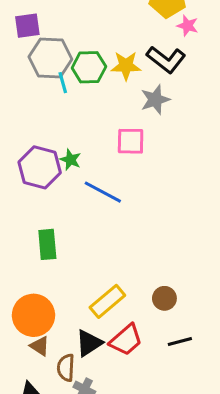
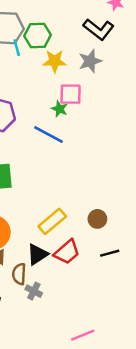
yellow star: (126, 66) -> (55, 61), moved
green star: (70, 160) -> (59, 109), moved

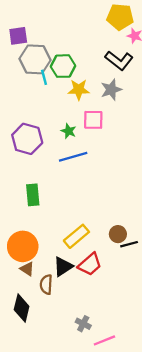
green star: (59, 109) -> (69, 131), moved
blue line: (48, 135) -> (73, 157), turned -44
black line: (110, 253) -> (129, 244), moved
gray cross: (34, 291) -> (83, 324), moved

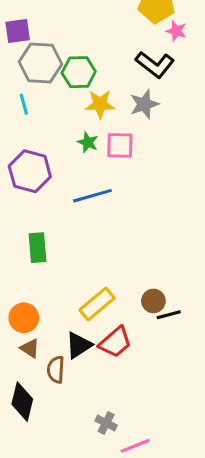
cyan line: (44, 77) -> (24, 104), moved
green star: (69, 131) -> (88, 142), moved
orange circle: (23, 246) -> (24, 318), size x0.7

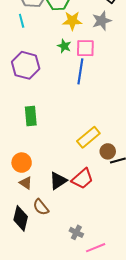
blue line: (92, 196) -> (80, 71), moved, turned -65
yellow rectangle: (97, 304) -> (88, 137), moved
brown semicircle: (56, 370) -> (41, 207), moved, turned -42

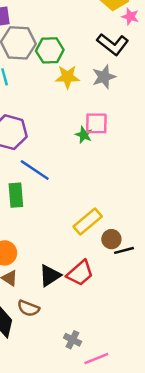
green star: (64, 46) -> (84, 135), moved
pink square: (85, 48) -> (96, 123), moved
blue line: (80, 71) -> (35, 170), moved, turned -65
brown semicircle: (41, 207) -> (28, 308), turned -30

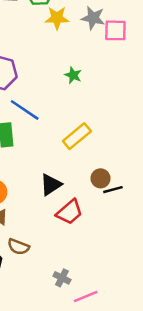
gray star: (104, 77) -> (93, 18), turned 30
pink square: (96, 123) -> (115, 30), moved
yellow rectangle: (88, 222) -> (77, 136), moved
black triangle: (50, 276) -> (51, 185), moved

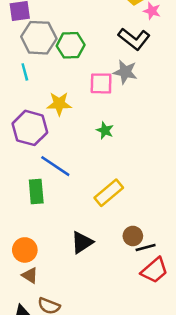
yellow star: (57, 18) -> (59, 104), moved
pink square: (115, 30) -> (101, 83), moved
red trapezoid: (69, 212) -> (154, 270), moved

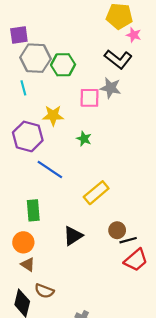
green star: (105, 130) -> (84, 139), moved
green rectangle: (36, 191) -> (33, 210), moved

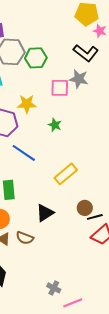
brown semicircle: (44, 291) -> (25, 238), moved

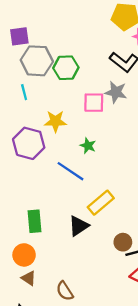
blue line: (24, 153) -> (71, 171), moved
black triangle: (45, 213) -> (79, 226), moved
brown semicircle: (25, 238) -> (65, 291), moved, turned 36

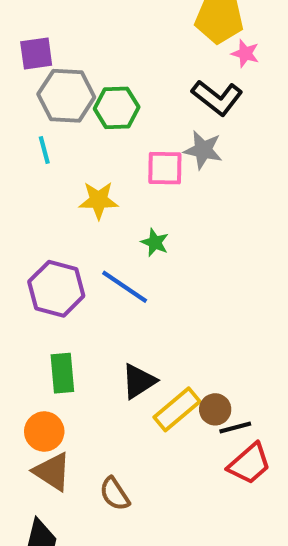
purple hexagon: (29, 143) -> (56, 289), moved
yellow rectangle: (101, 203) -> (177, 409), moved
brown triangle: (29, 278) -> (52, 472), size x1.5

